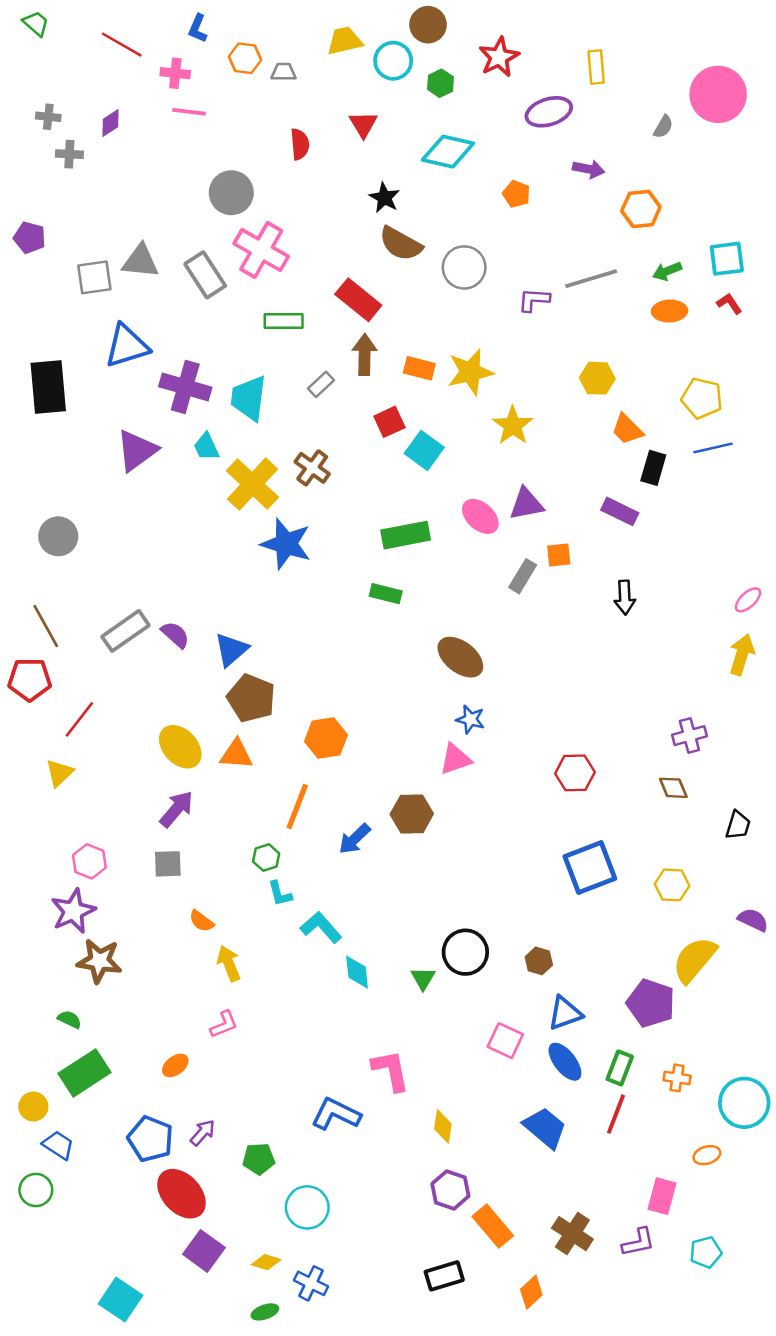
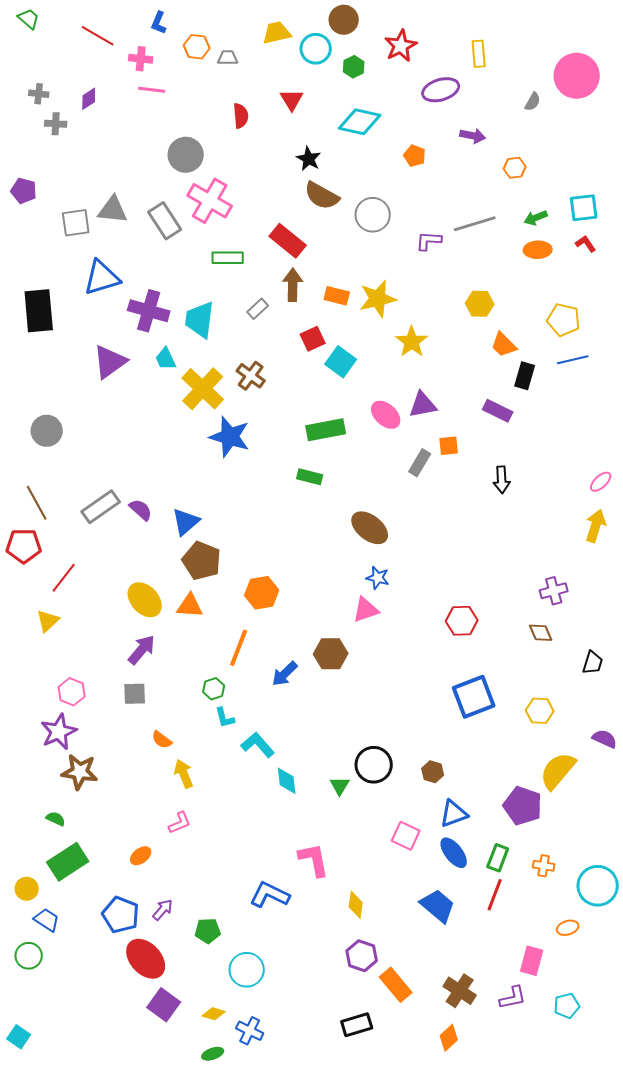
orange hexagon: (641, 209) -> (515, 168), size x0.7
orange diamond: (531, 1292) -> (449, 1038), moved
cyan square: (120, 1300) -> (19, 1037), moved, size x0.7

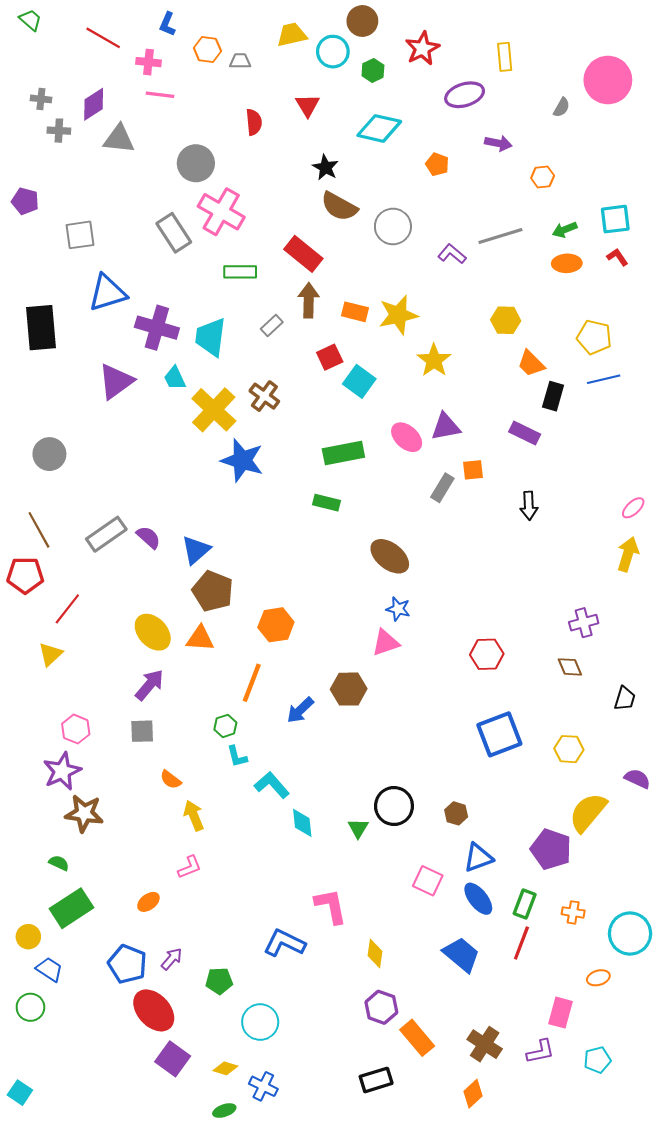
purple diamond: (89, 99) -> (94, 104), size x1.4
gray triangle: (113, 210) -> (119, 139), moved
purple L-shape: (429, 241) -> (452, 254), turned 36

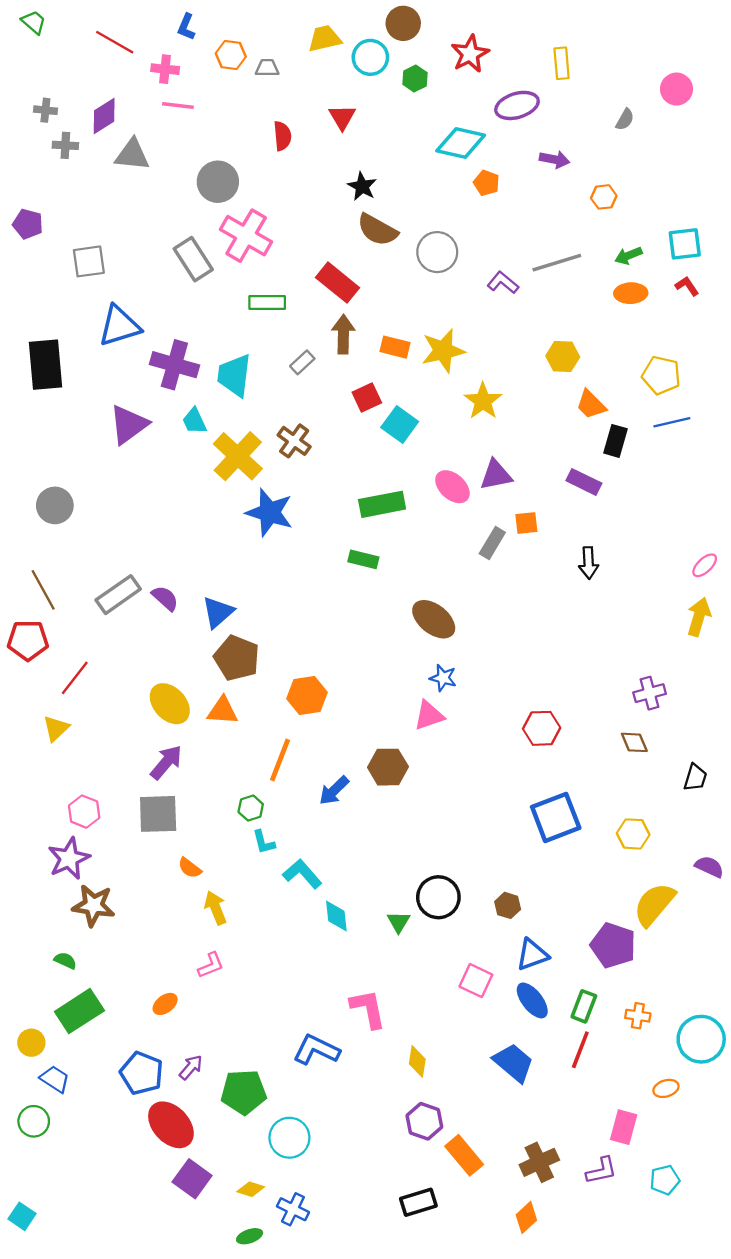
pink circle: (608, 80) -> (677, 89), size x0.6
cyan diamond: (379, 128) -> (461, 143), moved
gray square: (142, 731) -> (158, 814), size x1.5
green pentagon: (219, 981) -> (244, 1092), size x1.5
brown cross: (485, 1044) -> (539, 1162), turned 32

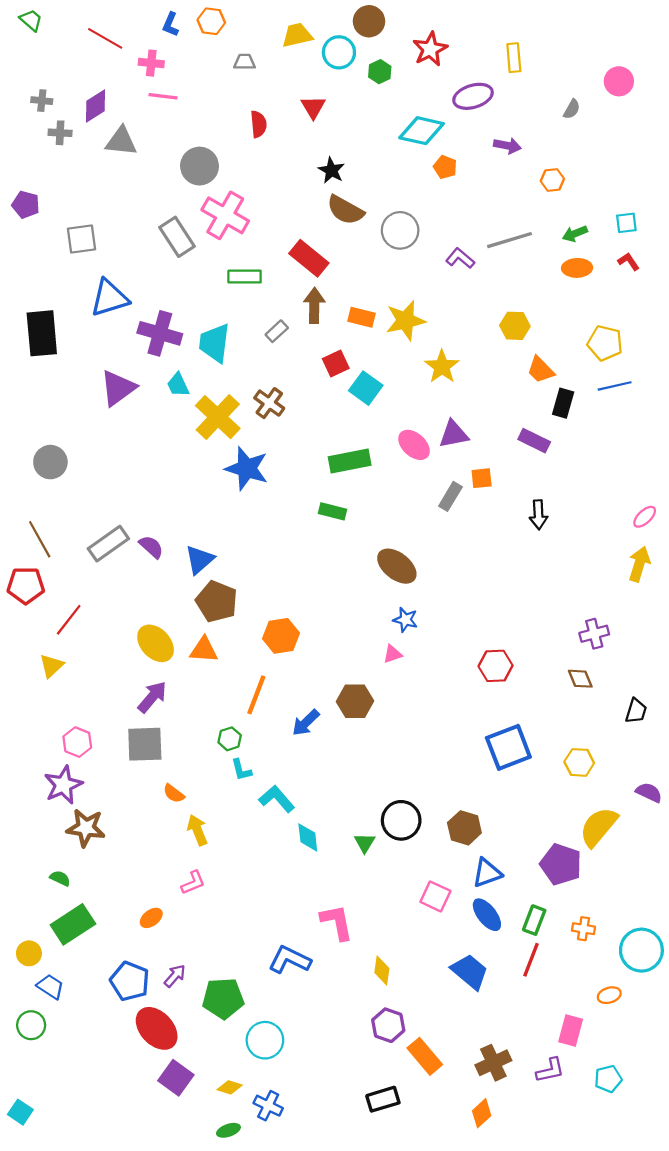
orange hexagon: (231, 55) -> (211, 21), moved
cyan square: (685, 244) -> (626, 223), size x0.7
pink triangle: (429, 715) -> (393, 654), size x0.7
brown hexagon: (508, 905) -> (464, 828), size x1.4

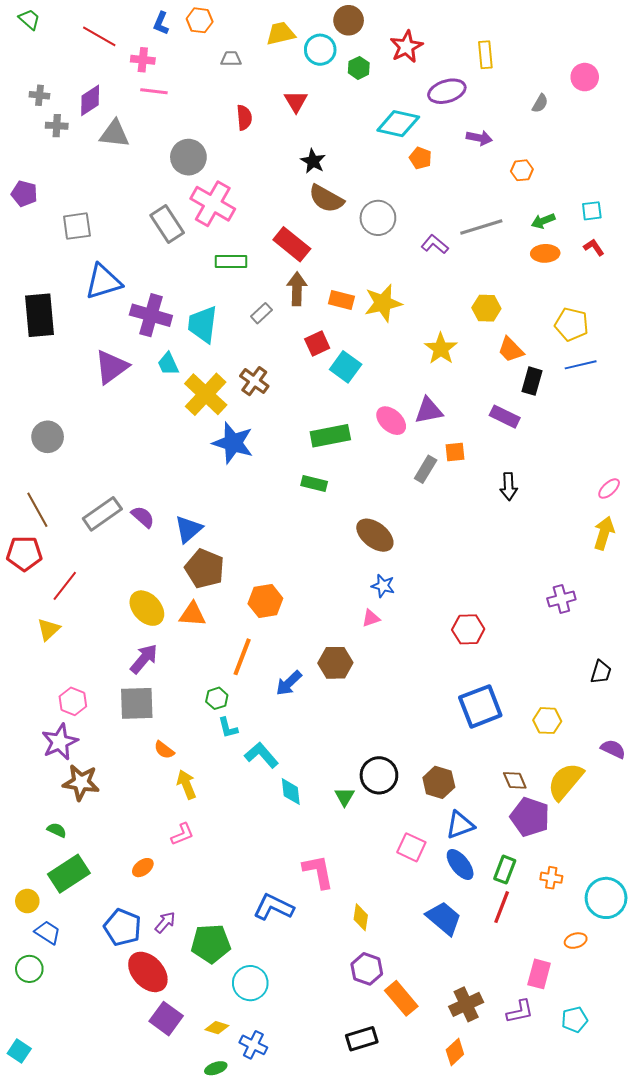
yellow star: (442, 367) -> (441, 349), moved
brown diamond: (580, 679) -> (515, 780), moved

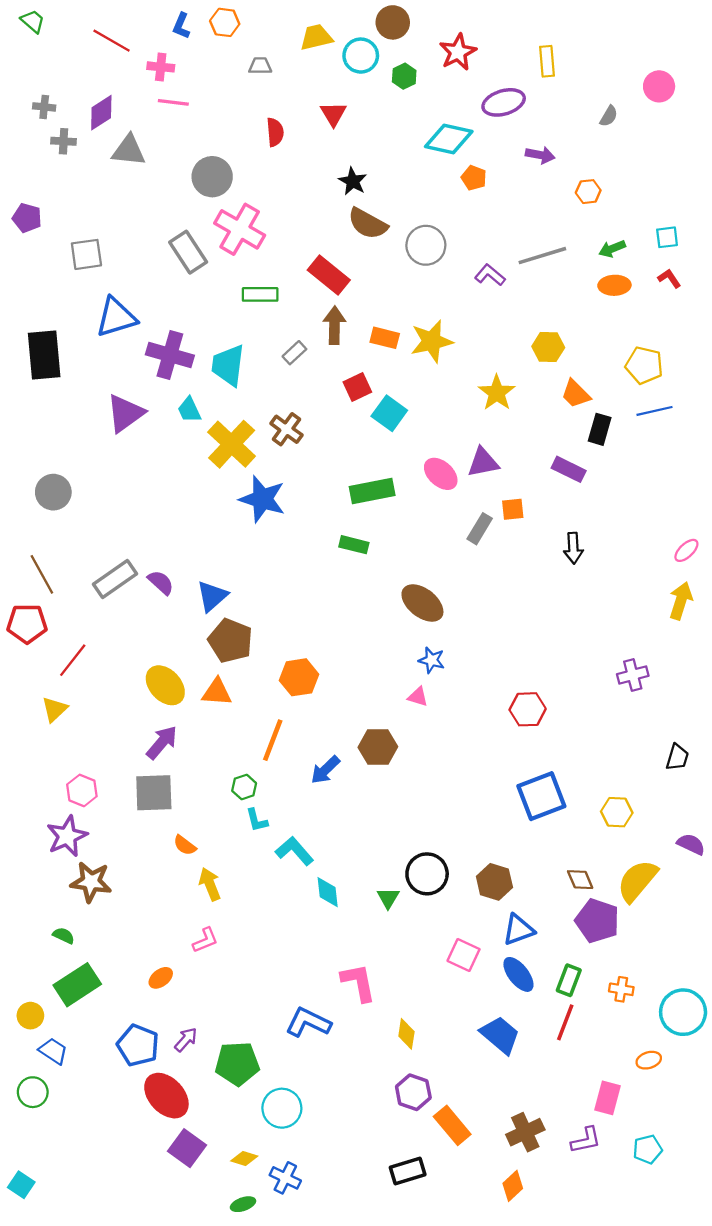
pink triangle: (371, 618) -> (418, 697), turned 36

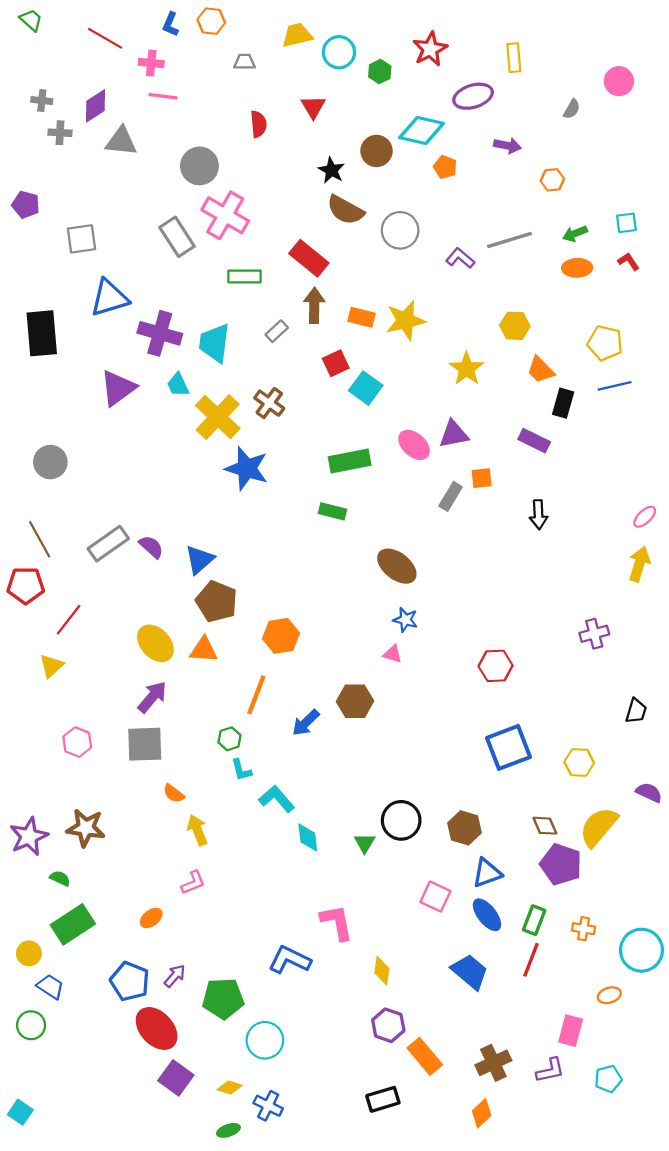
brown circle: (393, 22) -> (376, 151), moved
purple star: (67, 836) -> (29, 836), moved

